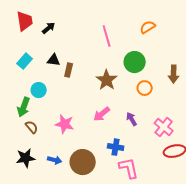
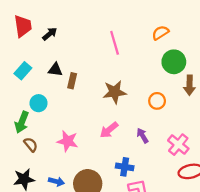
green circle: (135, 62) -> (174, 62), moved
brown star: (107, 80) -> (115, 92), turned 30

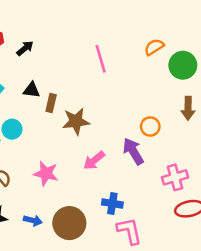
green circle: (174, 62) -> (183, 65), moved
brown star: (115, 92) -> (76, 121), moved
purple arrow: (143, 136) -> (133, 151), moved, size x1.5
pink cross: (178, 145) -> (175, 177), turned 35

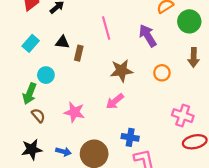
pink line: (101, 59) -> (106, 28), moved
brown star: (76, 121) -> (121, 71), moved
purple arrow: (133, 151) -> (148, 36), moved
pink cross: (175, 177) -> (183, 116), turned 35

